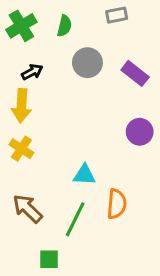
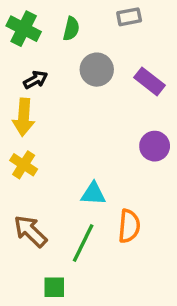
green cross: (21, 26) -> (24, 29), turned -32

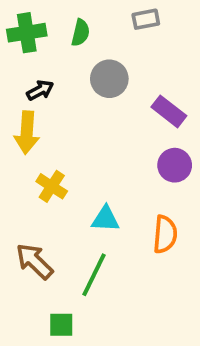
green cross: (24, 29) -> (27, 33), turned -36
purple rectangle: (149, 81) -> (169, 111), moved
yellow cross: (24, 165) -> (52, 186), moved
orange semicircle: (129, 226) -> (165, 234), moved

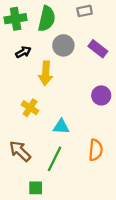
green semicircle: (81, 33) -> (47, 19), size x1.6
purple rectangle: (169, 111) -> (98, 49), moved
yellow arrow: (27, 133) -> (46, 73), moved
orange semicircle: (165, 234) -> (96, 150), moved

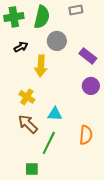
purple rectangle: (98, 49) -> (88, 56), moved
brown arrow: (20, 151) -> (28, 124), moved

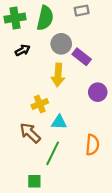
purple rectangle: (88, 56) -> (82, 57), moved
yellow arrow: (41, 66) -> (58, 75), moved
yellow cross: (27, 97) -> (40, 104), moved, turned 35

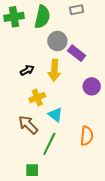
black arrow: (23, 50) -> (27, 70), moved
cyan triangle: (59, 122) -> (55, 115), turned 35

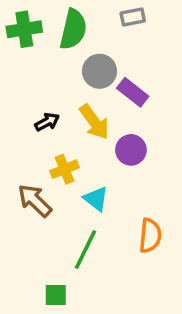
yellow arrow: (54, 70) -> (94, 122), turned -40
purple circle: (92, 86) -> (131, 150), moved
brown arrow: (28, 125) -> (35, 201), moved

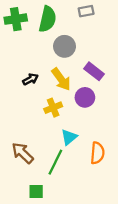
purple rectangle: (133, 92) -> (94, 71), moved
yellow cross: (65, 169) -> (53, 108), moved
cyan triangle: (96, 199) -> (69, 137), moved, turned 42
brown arrow: (35, 201) -> (23, 153), moved

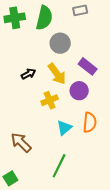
orange semicircle: (97, 153) -> (90, 122), moved
green line: (55, 162) -> (59, 166), moved
green square: (36, 192) -> (10, 178), moved, turned -32

